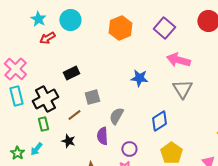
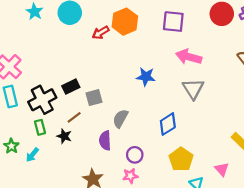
purple square: (164, 28) -> (173, 22), turned -35
red arrow: (47, 38) -> (101, 33), moved
black rectangle: (71, 73) -> (71, 87), moved
black star: (68, 141) -> (64, 136), moved
green star: (17, 153) -> (11, 146), moved

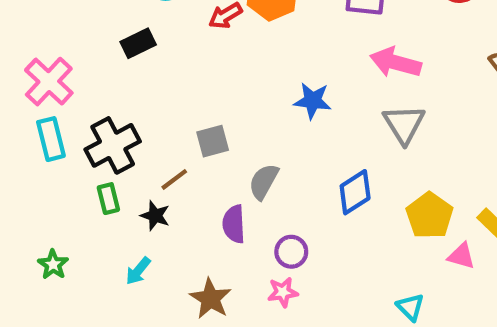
black rectangle: (71, 87) -> (138, 43), moved
green star: (11, 146) -> (53, 264), moved
cyan arrow: (32, 155) -> (138, 271), moved
yellow pentagon: (181, 159) -> (430, 216), moved
pink triangle: (222, 169) -> (461, 256), moved, turned -32

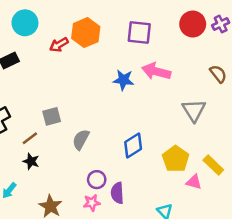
blue star: (313, 101) -> (123, 80), moved
gray triangle: (404, 124) -> (194, 110), moved
black star: (155, 216) -> (31, 161), moved
purple semicircle: (234, 224) -> (117, 193), moved

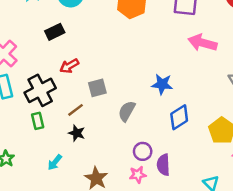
red arrow: (59, 45) -> (69, 66), moved
blue star: (123, 80) -> (162, 84), moved

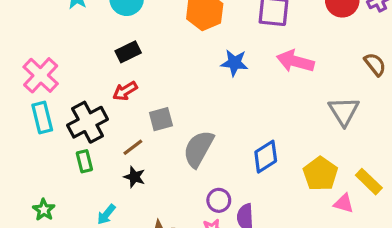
black rectangle: (55, 32) -> (128, 52), moved
blue star: (162, 84) -> (234, 63), moved
gray semicircle: (127, 111) -> (198, 149), size x1.4

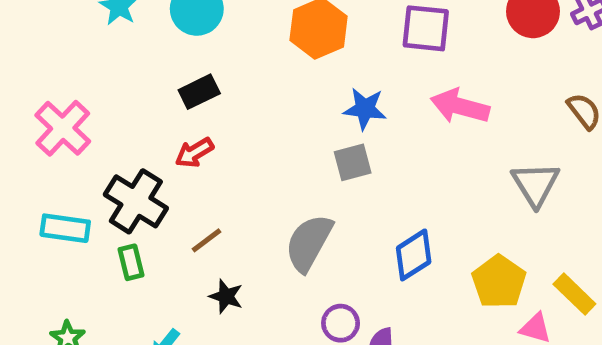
cyan rectangle: (42, 118) -> (65, 228), moved, turned -68
gray square: (161, 119) -> (353, 162), moved
black cross: (88, 122) -> (136, 201), turned -30
black star: (134, 177) -> (226, 296), moved

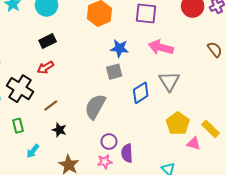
gray triangle: (535, 184) -> (169, 81), moved
blue diamond: (414, 255) -> (141, 93), moved
green rectangle: (131, 262) -> (18, 126), moved

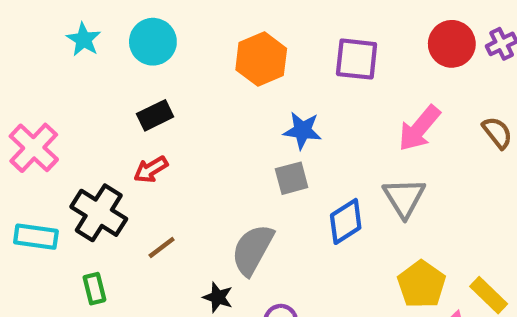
pink arrow: (161, 47) -> (419, 128), moved, turned -65
black star: (59, 130) -> (218, 297), moved

